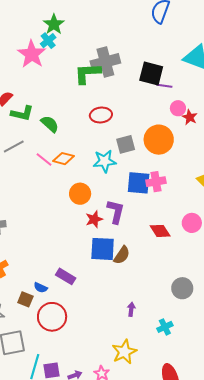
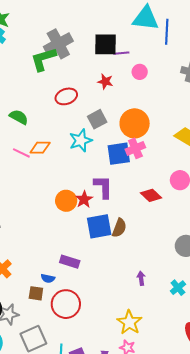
red star: (190, 117) -> (105, 81), moved
orange circle: (159, 140) -> (135, 123), moved
orange circle: (80, 194) -> (66, 201), moved
yellow star: (124, 352) -> (129, 322), moved

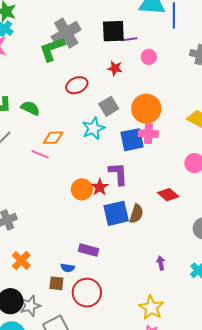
pink cross: (135, 148) -> (148, 134), turned 30
pink line: (21, 153) -> (40, 154), moved
red diamond: (151, 195) -> (168, 195), moved

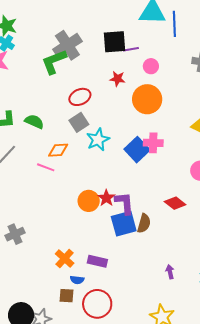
gray square: (109, 106) -> (79, 122), moved
orange circle: (146, 109) -> (147, 99), moved
blue square: (132, 140) -> (137, 150), turned -30
purple L-shape: (118, 174) -> (124, 203), moved
orange cross: (21, 261) -> (65, 259), moved

